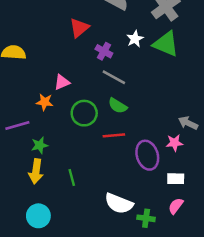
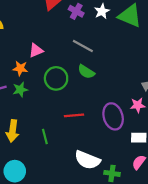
purple cross: (104, 51) -> (76, 11), moved
red line: (114, 135) -> (74, 115), moved
green star: (40, 145) -> (20, 90), moved

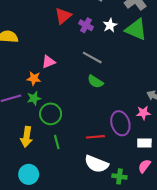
green circle: (56, 78) -> (51, 114), moved
red line: (74, 115) -> (95, 137), moved

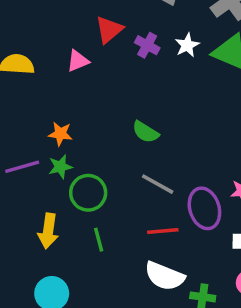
gray line: (92, 58) -> (158, 184), moved
pink triangle: (48, 62) -> (78, 61), moved
green semicircle: (95, 82) -> (145, 132), moved

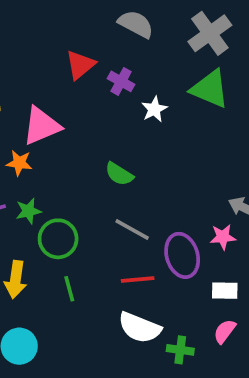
white star: (187, 45) -> (154, 109), moved
pink triangle: (78, 61) -> (41, 126), moved, size x1.6
orange star: (60, 134) -> (19, 163), moved

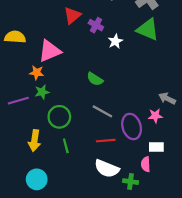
green star: (28, 211) -> (42, 92), moved
pink semicircle: (225, 331) -> (146, 164), moved, turned -40

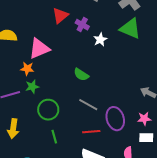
pink star: (155, 116) -> (144, 119), moved
yellow arrow: (35, 141) -> (13, 129), moved
white rectangle: (156, 147) -> (146, 138), moved

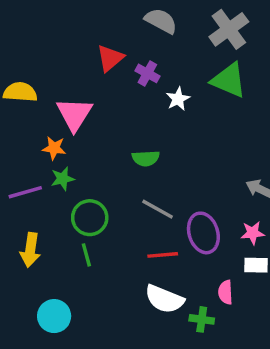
pink triangle: (39, 49) -> (74, 114), turned -35
green semicircle: (81, 75) -> (146, 158), turned -35
green line: (54, 137) -> (86, 255), moved

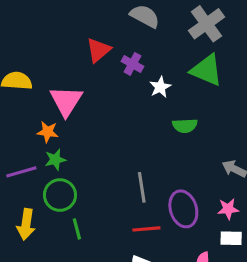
green semicircle: (146, 158) -> (185, 126), moved
gray line: (158, 209) -> (142, 187), turned 52
green circle: (90, 218) -> (60, 195), moved

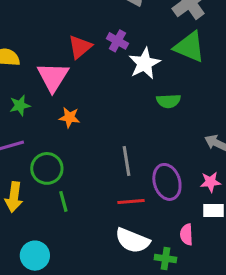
red triangle: (99, 50) -> (80, 47), moved
white star: (160, 87) -> (144, 63), size x1.5
orange star: (48, 132) -> (69, 117), moved
green star: (55, 160) -> (20, 105), moved

